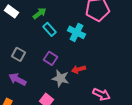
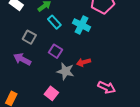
gray square: (19, 54) -> (29, 37), moved
purple arrow: (18, 79) -> (22, 59), moved

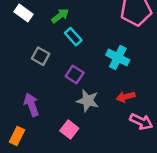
cyan cross: (82, 25) -> (118, 58), moved
purple arrow: (22, 59) -> (31, 105), moved, turned 42
red arrow: (84, 62) -> (126, 97), moved

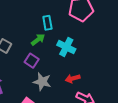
green arrow: (60, 16) -> (38, 40), moved
cyan rectangle: (73, 37) -> (47, 23), moved, turned 32

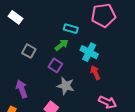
cyan rectangle: (47, 23) -> (71, 29), turned -64
red arrow: (73, 79) -> (95, 73), moved, turned 80

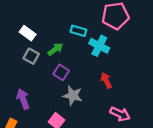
white rectangle: (16, 17) -> (28, 33), moved
green arrow: (62, 45) -> (55, 49), moved
cyan cross: (89, 52) -> (99, 46), moved

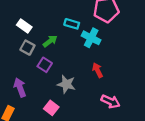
purple square: (61, 72) -> (45, 65), moved

